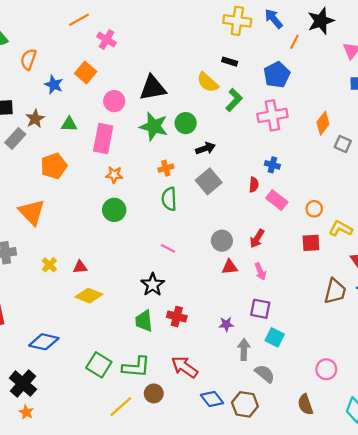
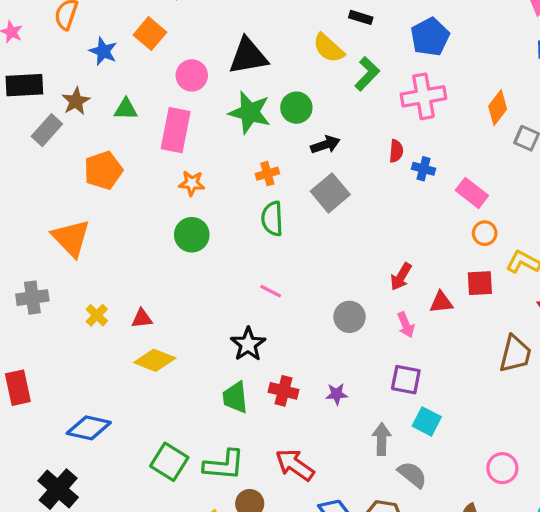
red semicircle: (254, 185) -> (396, 151), moved
pink rectangle: (277, 200) -> (472, 193), moved
gray circle: (222, 241) -> (349, 317), moved
red triangle: (230, 267) -> (441, 302), moved
purple star: (226, 324) -> (337, 394), moved

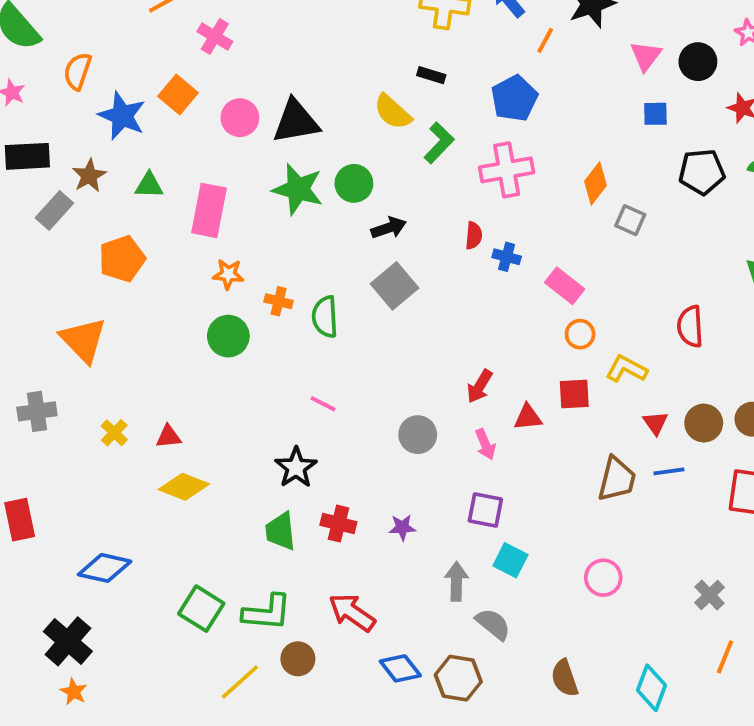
blue star: (103, 51) -> (122, 116), size x1.4
pink circle: (192, 75) -> (240, 118), moved
orange cross: (267, 174) -> (279, 301), moved, turned 30
pink circle: (502, 468) -> (603, 578), moved

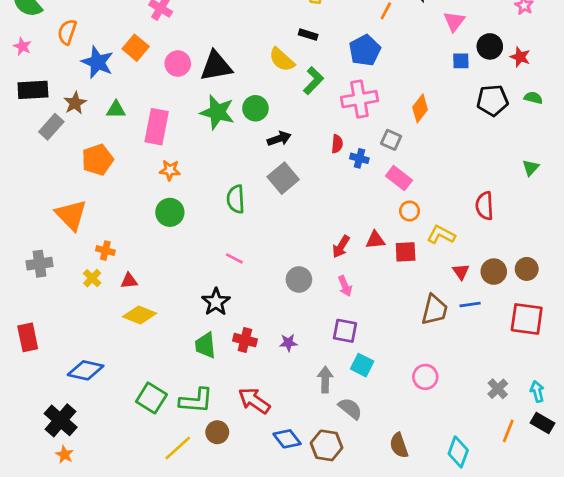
black circle: (698, 62) -> (490, 46), moved
gray square: (630, 220) -> (391, 140), moved
orange cross: (279, 301) -> (105, 251), moved
red triangle: (528, 417) -> (375, 240), moved

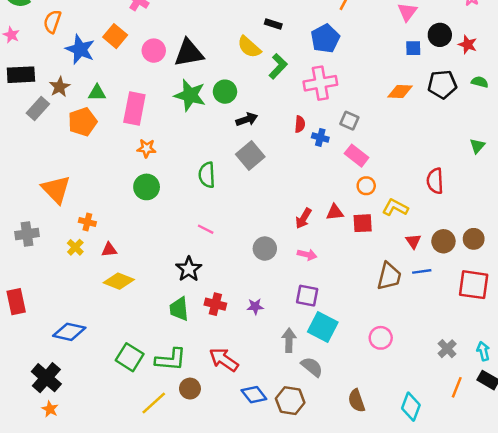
orange diamond: (420, 108) -> (400, 92), moved, turned 55
orange pentagon: (97, 160) -> (83, 122), moved
pink arrow: (345, 286) -> (307, 255), turned -54
cyan square: (362, 365) -> (323, 327), size x1.4

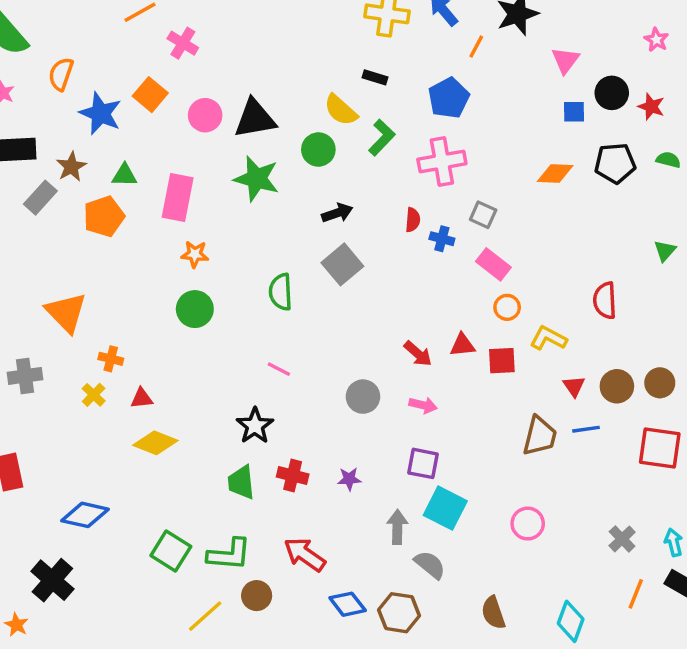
green circle: (225, 92) -> (318, 149), moved
red arrow: (303, 218) -> (418, 354), turned -80
orange star: (50, 409) -> (16, 625), moved

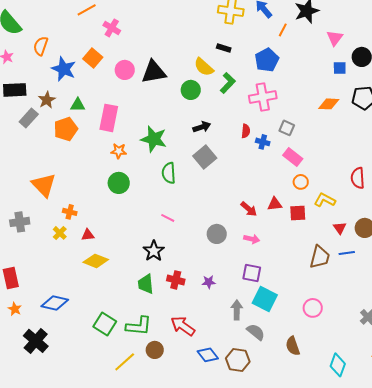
green star: (257, 179) -> (154, 139), moved
brown semicircle: (493, 613) -> (293, 346), moved
orange star: (16, 625) -> (15, 309), moved

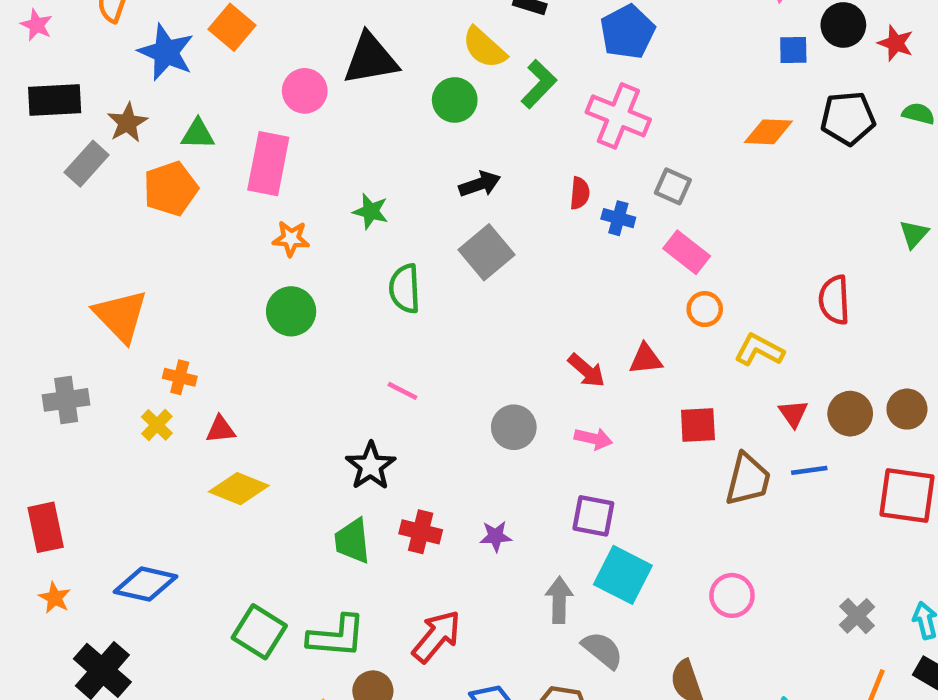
pink circle: (125, 70) -> (305, 91), moved
pink cross: (263, 97) -> (618, 116), turned 32
green star: (154, 139) -> (371, 211), size x0.6
red square: (298, 213) -> (698, 425), moved
red arrow: (183, 326) -> (437, 636), turned 95

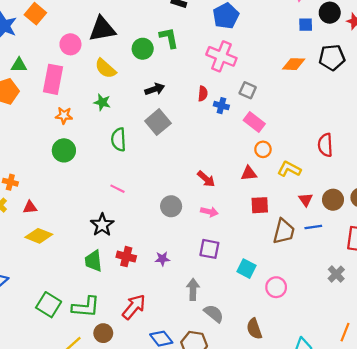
yellow semicircle: (484, 48) -> (105, 68), moved
green L-shape: (539, 84) -> (169, 38), moved, turned -55
red triangle: (646, 359) -> (249, 173), moved
cyan square: (623, 575) -> (247, 269), moved, size x0.7
gray cross: (857, 616) -> (336, 274), moved

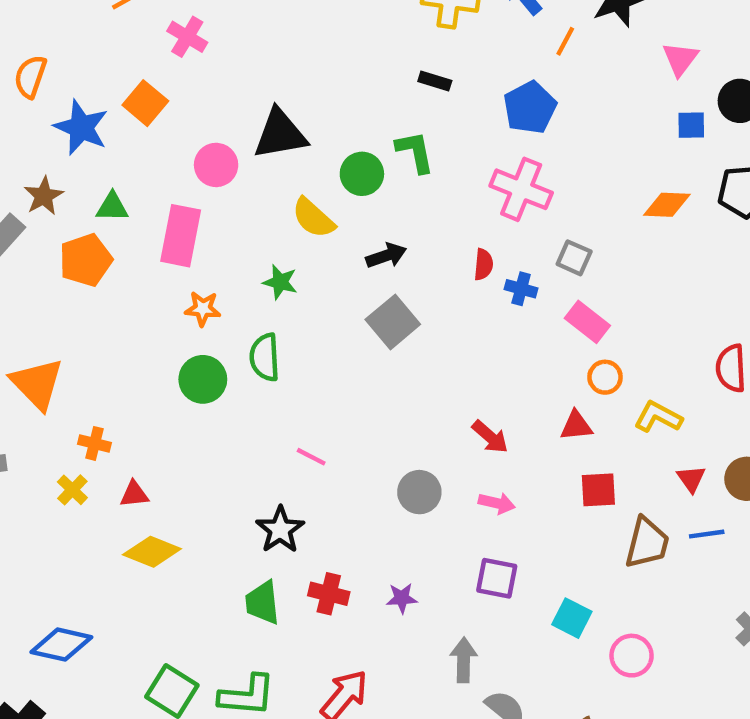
yellow semicircle: (105, 68) -> (313, 218), moved
green semicircle: (119, 140) -> (265, 357), moved

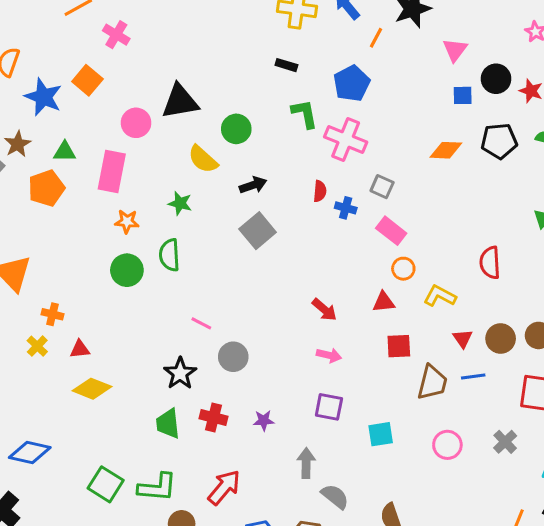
green L-shape: (415, 152) -> (305, 114), moved
gray circle: (419, 492) -> (233, 357), moved
cyan square: (572, 618) -> (381, 434), turned -36
pink circle: (632, 656) -> (447, 445), moved

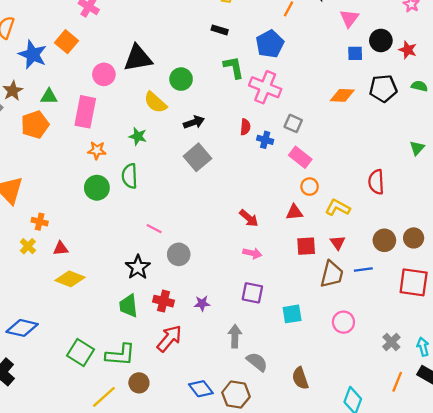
red triangle: (463, 339) -> (338, 243), moved
gray cross: (505, 442) -> (391, 342), moved
red arrow: (224, 487) -> (169, 338), moved

